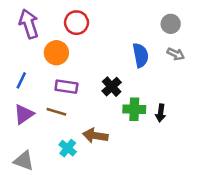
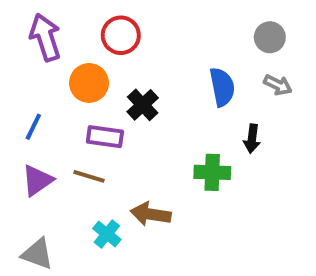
black cross: (112, 87) -> (143, 105), moved
black arrow: (161, 113) -> (252, 139), moved

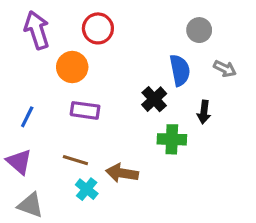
gray circle: (270, 37) -> (199, 30), moved
black cross: (143, 105) -> (154, 99), moved
blue line: (33, 127) -> (27, 117), moved
brown line: (89, 176) -> (75, 160), moved
purple triangle: (37, 180) -> (19, 162), moved, turned -44

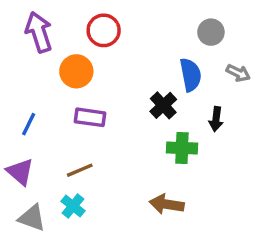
brown line: (75, 160) -> (80, 170), turned -40
brown arrow: (122, 173) -> (167, 204), moved
cyan cross: (87, 189) -> (73, 206), moved

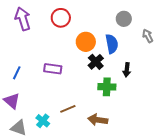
orange circle: (76, 71) -> (86, 42), moved
gray arrow: (238, 73) -> (148, 36), moved, turned -144
brown line: (80, 170) -> (68, 109), moved

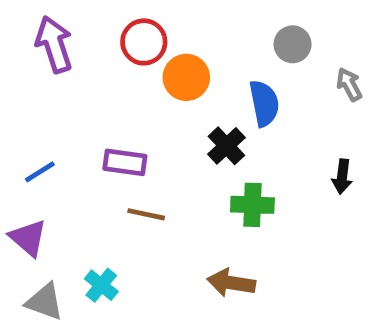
orange circle: (86, 42) -> (186, 77), moved
black arrow: (127, 70) -> (342, 177), moved
blue line: (17, 73) -> (40, 172), turned 32
brown line: (68, 109) -> (146, 214), moved, turned 35

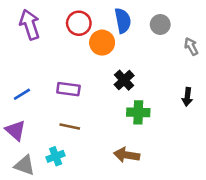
blue semicircle: (264, 103) -> (123, 21), moved
brown line: (146, 214) -> (70, 127), moved
cyan cross: (101, 285) -> (56, 156), turned 30

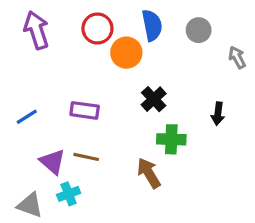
black arrow: (187, 97) -> (218, 114), moved
purple triangle: (15, 130) -> (52, 162), moved
brown arrow: (127, 155) -> (149, 173), moved, turned 50

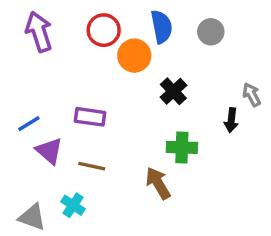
gray arrow: (237, 57) -> (252, 95), moved
black cross: (154, 99) -> (173, 91), moved
purple triangle: (52, 162) -> (49, 151), moved
cyan cross: (69, 194) -> (73, 205), turned -35

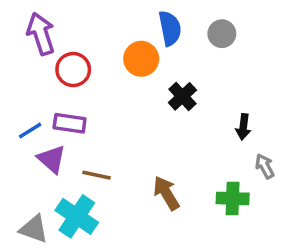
red circle: (104, 30) -> (73, 70), moved
gray arrow: (252, 95) -> (265, 166), moved
purple rectangle: (90, 117) -> (70, 123), moved
green cross: (182, 147) -> (233, 198), moved
cyan cross: (73, 205) -> (77, 216), size x1.6

